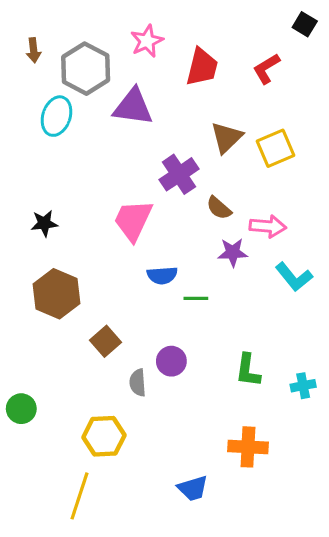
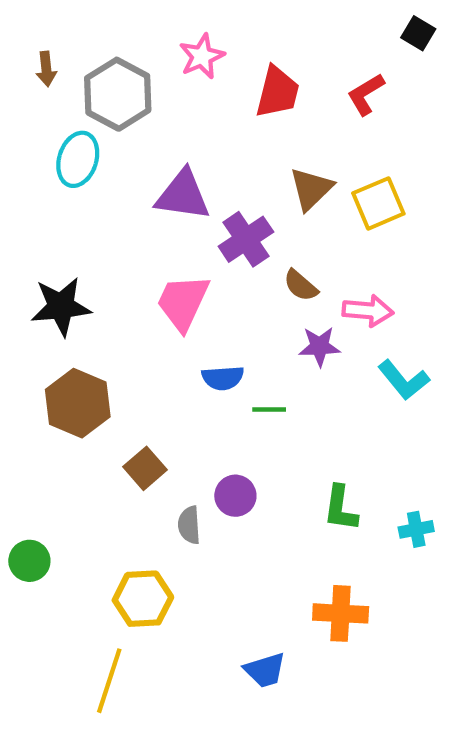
purple triangle: (133, 107) -> (183, 195), moved
black star: (44, 223) -> (61, 306), size x1.6

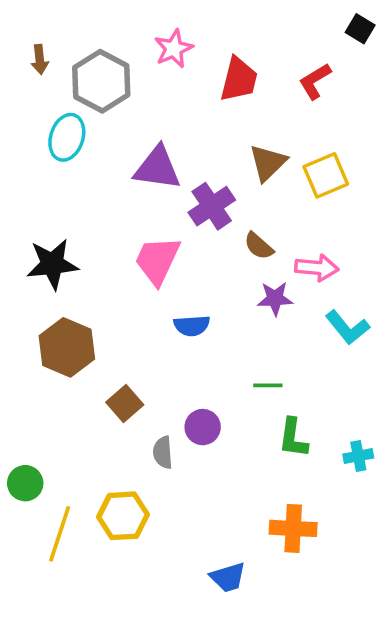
green line: (269, 409) -> (268, 385), moved
yellow line: (109, 681) -> (60, 534), moved

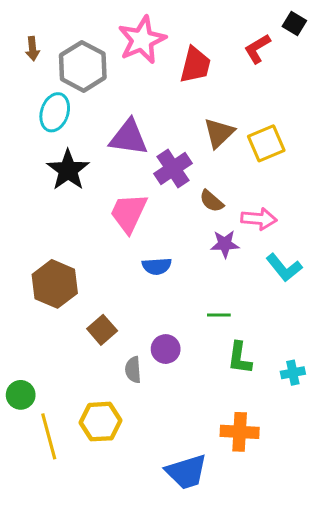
pink star: (174, 49) -> (142, 40), size x1.5
red L-shape: (315, 81) -> (257, 49), moved
black star: (52, 264) -> (68, 170), moved, turned -30
yellow line: (60, 534) -> (49, 436), turned -33
blue trapezoid: (228, 577) -> (186, 472), size x1.4

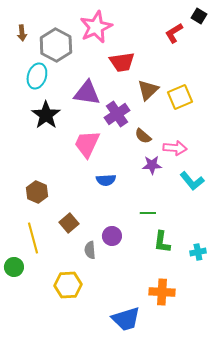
red trapezoid: (195, 65) -> (122, 62), moved, turned 68
brown hexagon: (55, 284) -> (37, 192), size x0.7
yellow line: (49, 436) -> (33, 238), moved

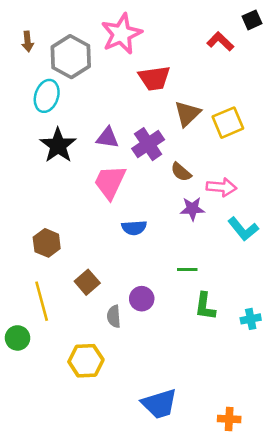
black square: (199, 16) -> (252, 20), turned 35
red L-shape: (174, 33) -> (220, 41), turned 75
purple triangle: (87, 93) -> (107, 138), moved, size x0.7
orange cross: (162, 292) -> (229, 419), moved, size x0.7

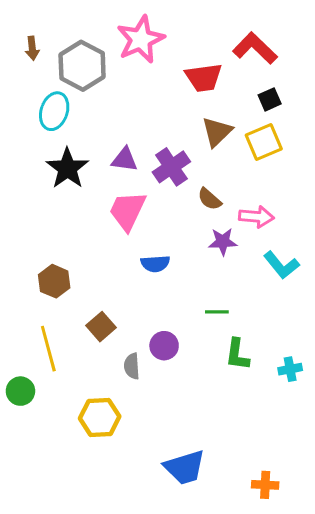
black square: (252, 20) -> (270, 99), moved
red L-shape: (220, 41) -> (255, 48), size x1.4
red trapezoid: (154, 78) -> (204, 77), moved

